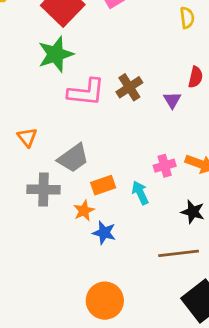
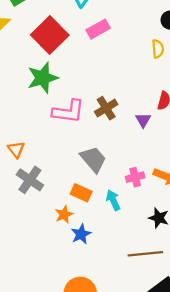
gray trapezoid: (73, 158) -> (93, 159), moved, turned -96
orange rectangle: (103, 185) -> (81, 193), turned 42
gray cross: (43, 189) -> (30, 180), moved, turned 32
blue star: (104, 233) -> (81, 234), turned 30

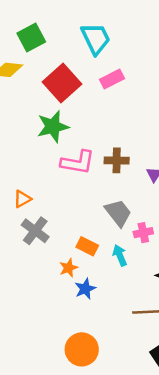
brown cross: (106, 108) -> (117, 160), turned 30
orange triangle: (16, 149) -> (22, 199), turned 36
gray trapezoid: (93, 159) -> (118, 213), moved

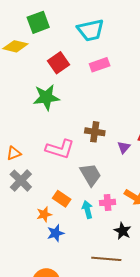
cyan trapezoid: (96, 39) -> (91, 30), turned 96
red square: (62, 83) -> (58, 63), size x0.7
pink L-shape: (78, 162) -> (60, 149), moved
pink cross: (143, 233) -> (108, 202), moved

